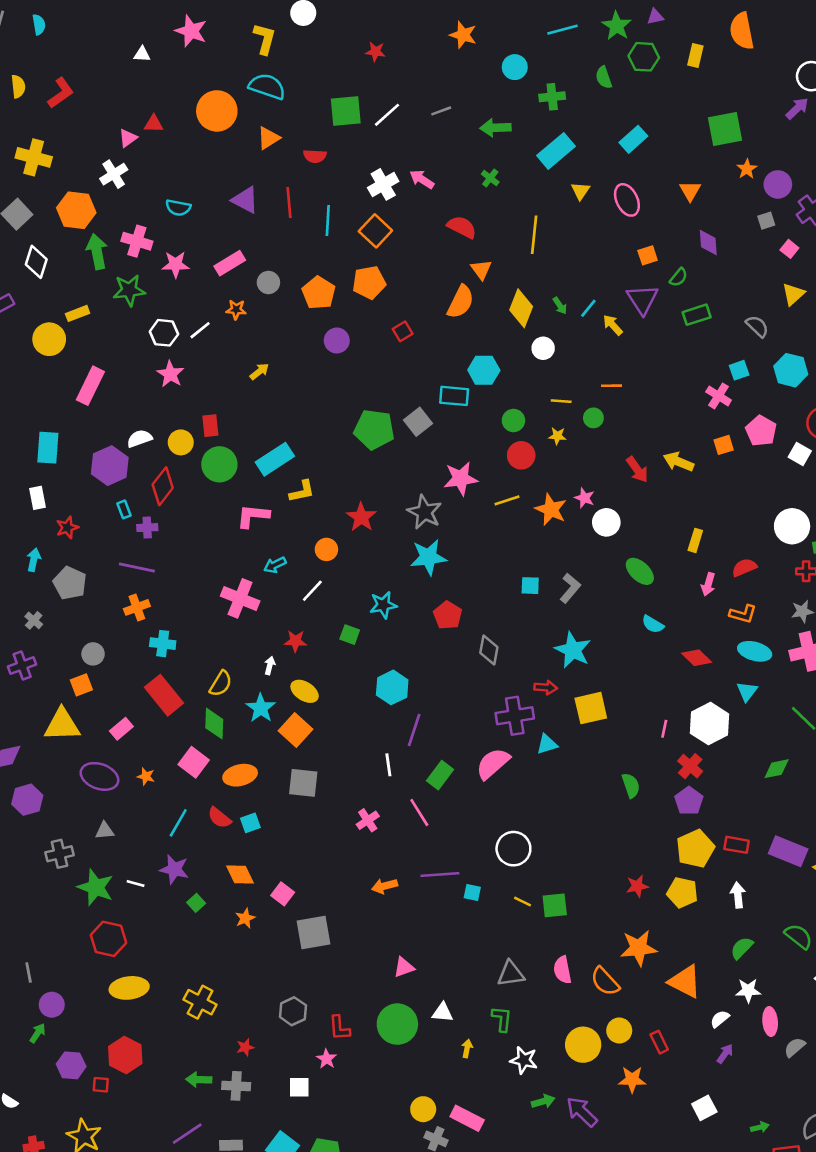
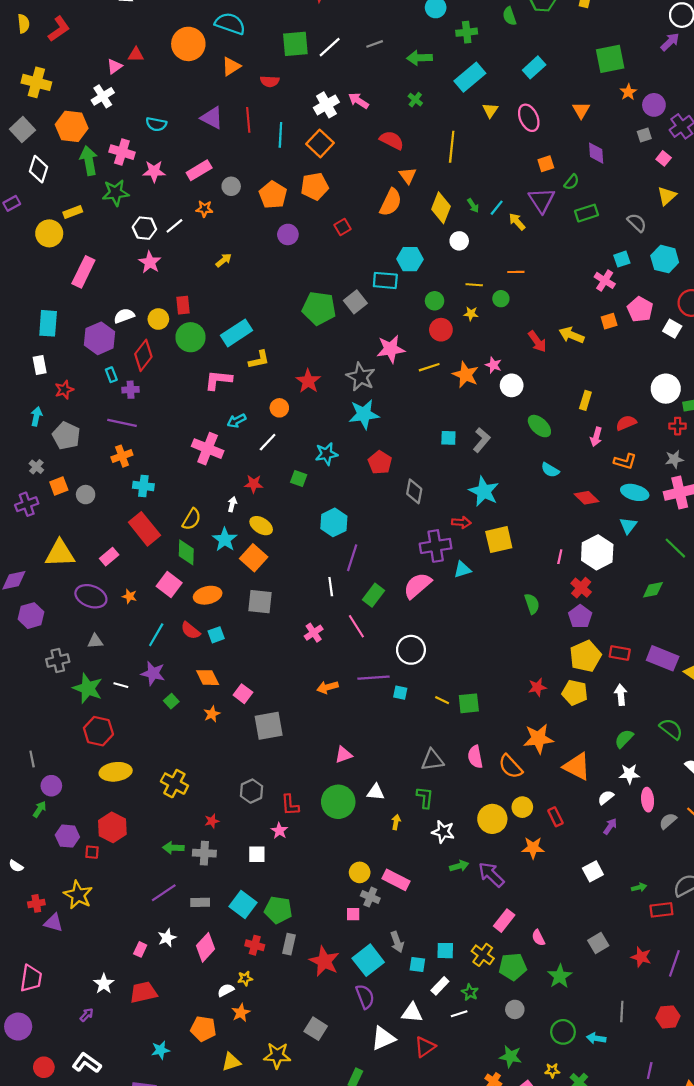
orange square: (81, 685) -> (59, 486), moved
white circle: (513, 849) -> (411, 650), moved

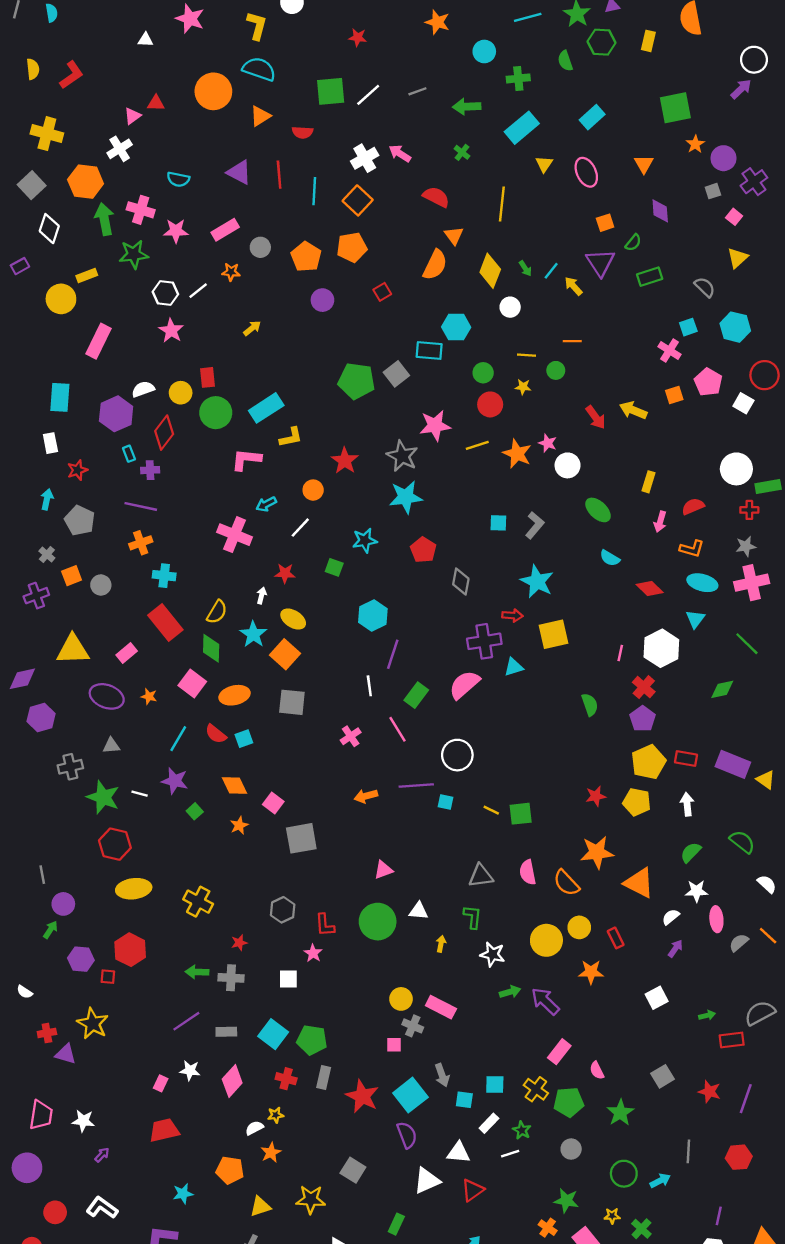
white star: (167, 938) -> (190, 1070), turned 30
white star: (104, 984) -> (83, 1121), moved, turned -30
cyan arrow: (596, 1038) -> (660, 1181), turned 144

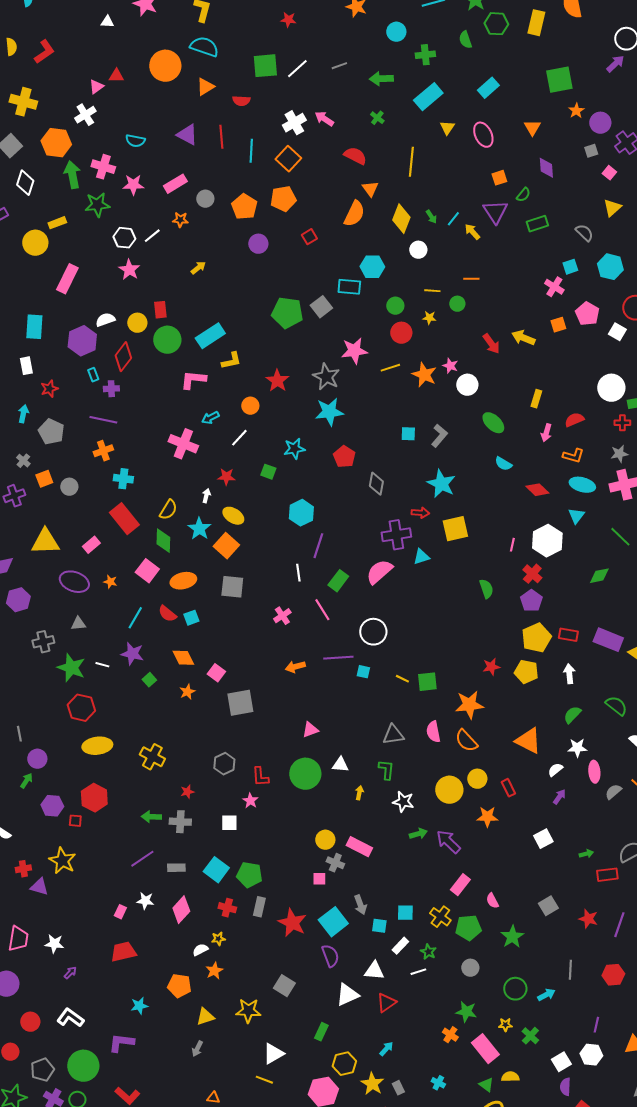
yellow rectangle: (648, 41) -> (536, 23), size x1.4
orange star: (597, 852) -> (469, 705), moved

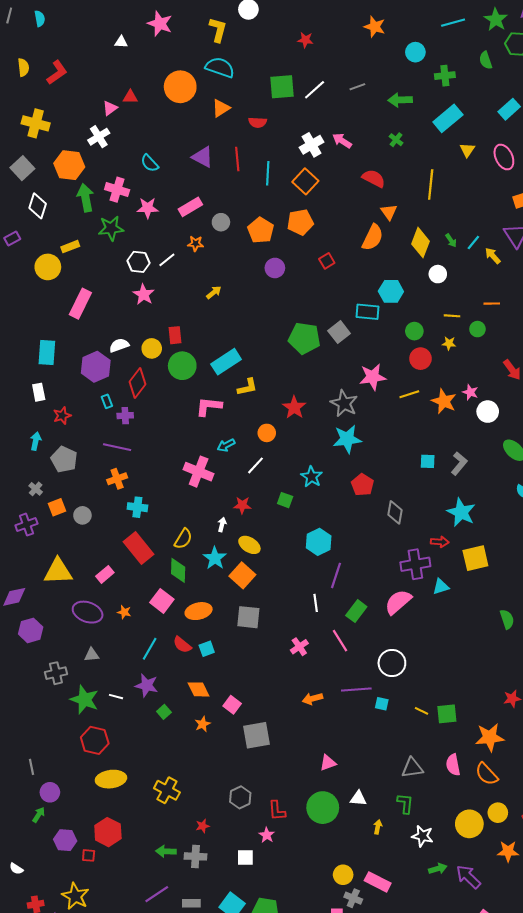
cyan semicircle: (135, 141) -> (150, 163), turned 36
cyan star: (294, 449) -> (312, 477), turned -30

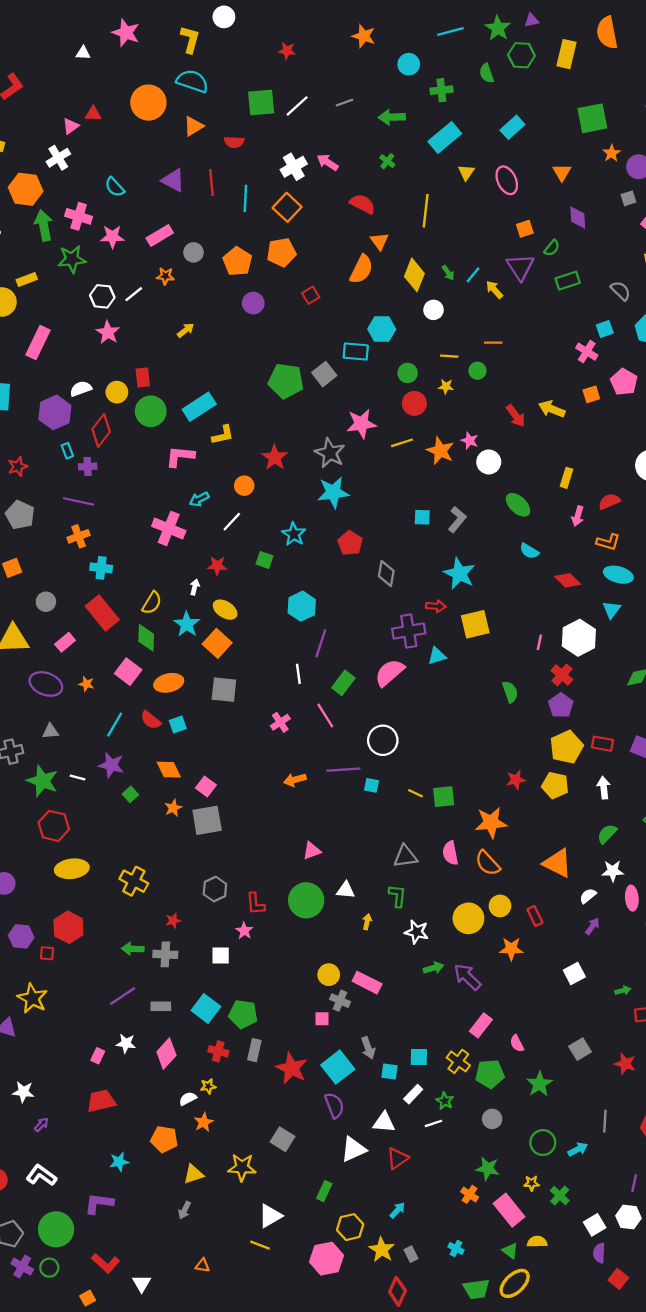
gray circle: (82, 515) -> (46, 602), moved
gray square: (257, 735) -> (207, 820), moved

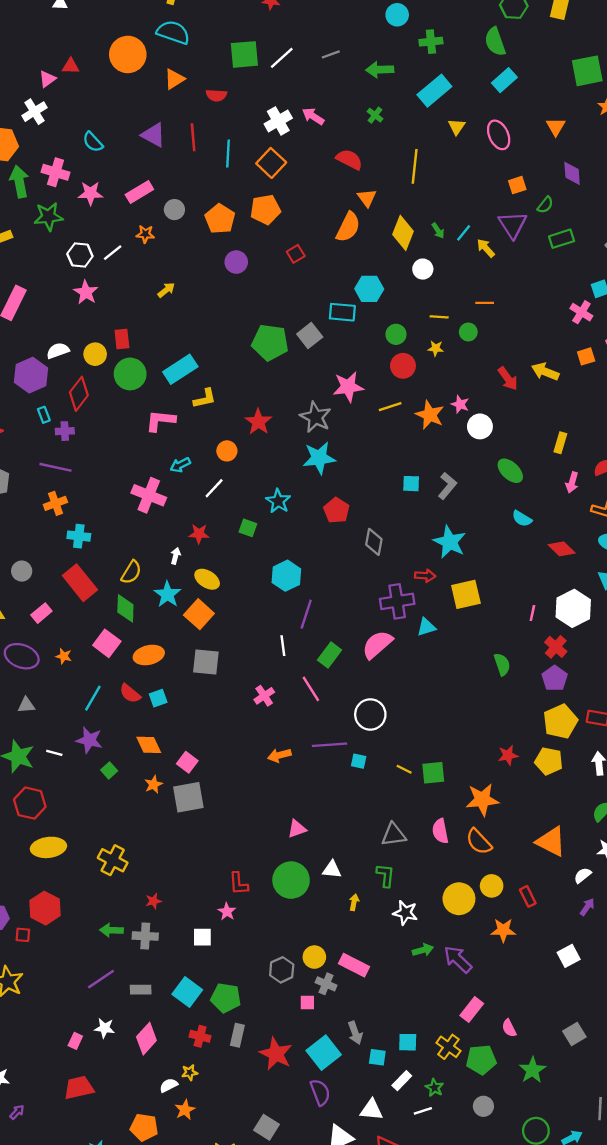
green semicircle: (486, 73) -> (495, 42), moved, size x1.4
gray hexagon: (215, 889) -> (282, 970), moved

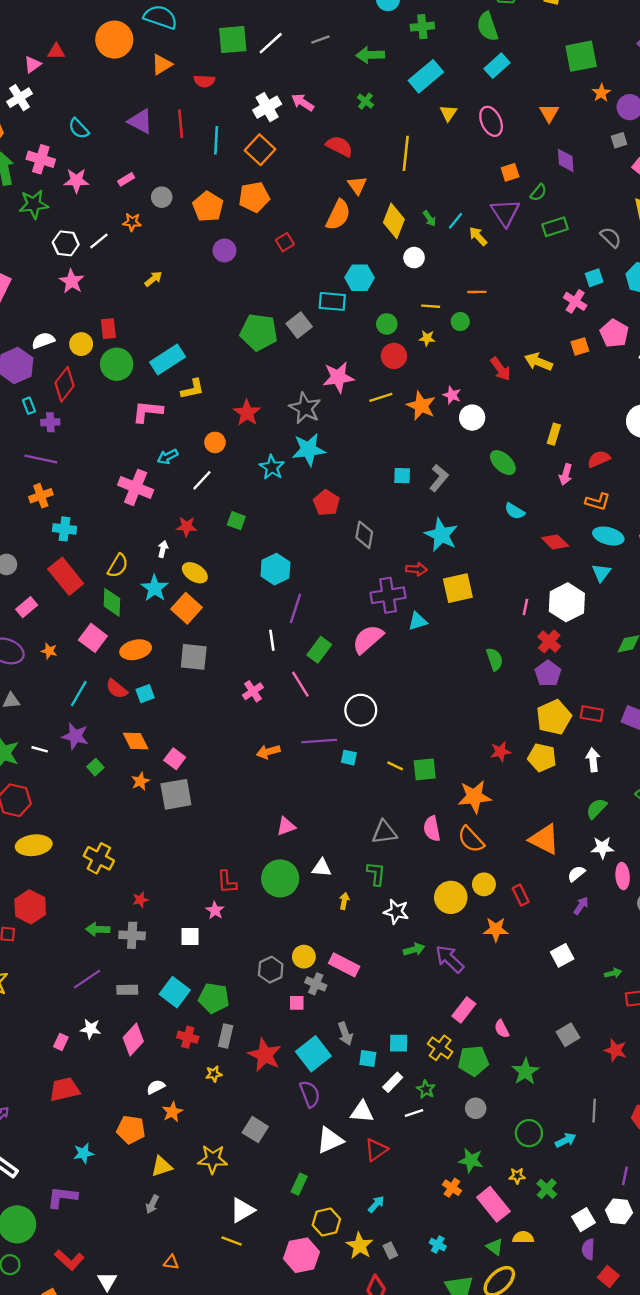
pink rectangle: (139, 192) -> (126, 179), size x0.6
cyan star: (278, 501) -> (272, 467), moved
yellow star: (190, 1072) -> (214, 1074), moved

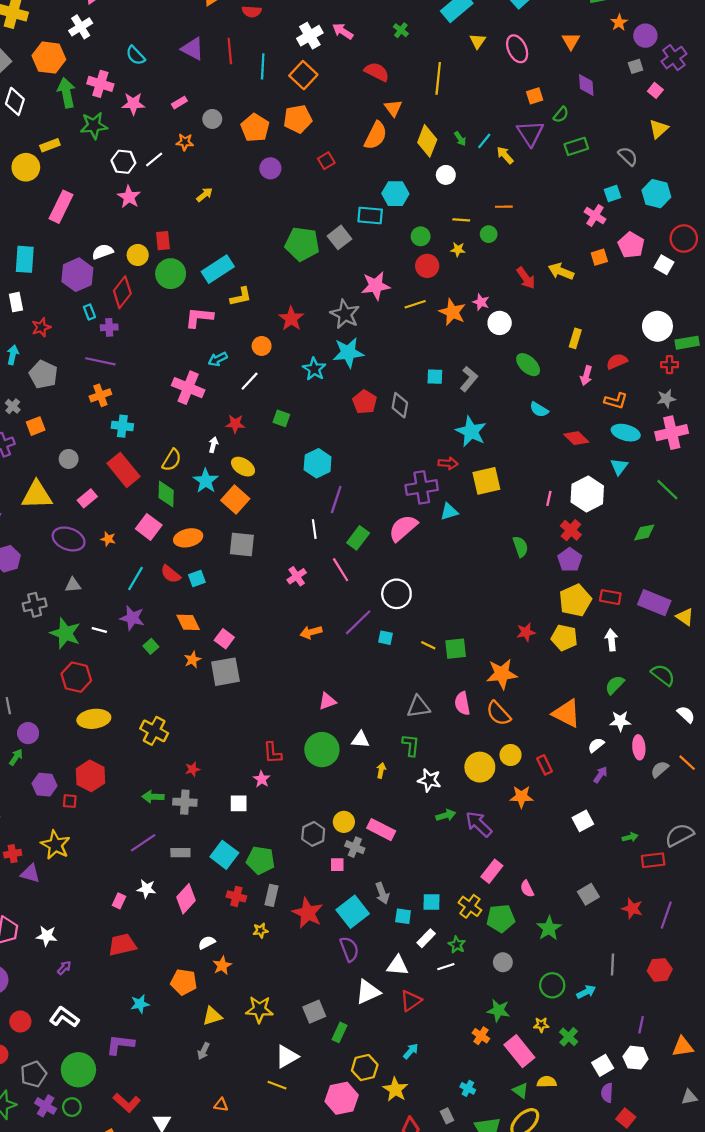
gray diamond: (364, 535) -> (400, 405), moved
purple line: (319, 741) -> (358, 622), turned -40
gray square: (255, 1130) -> (314, 1012), moved, turned 35
gray rectangle: (390, 1250) -> (447, 1116), moved

